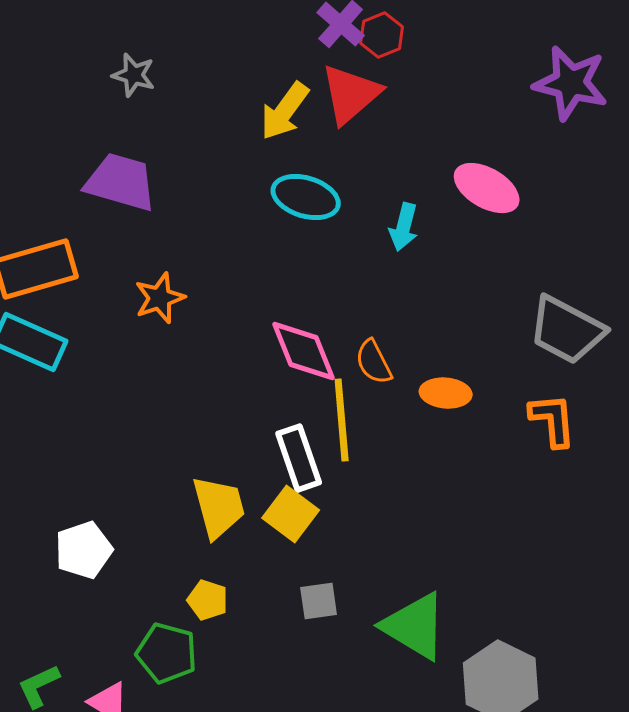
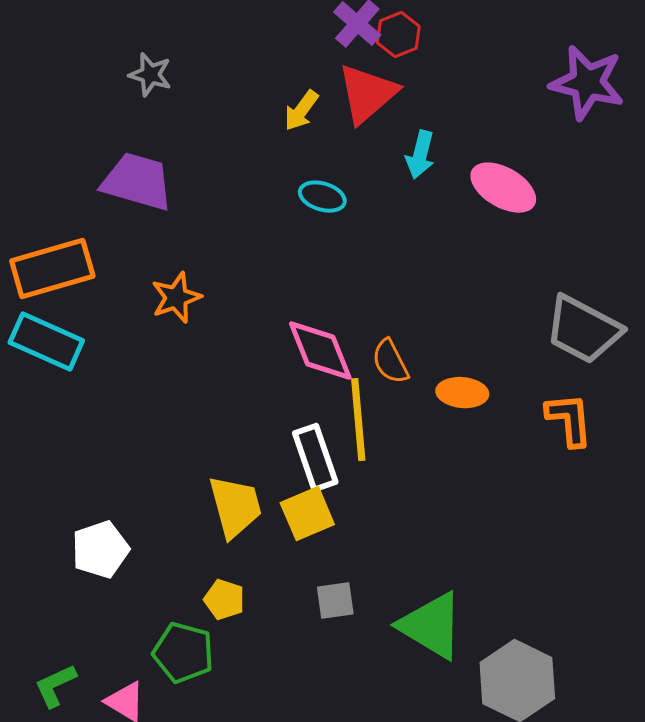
yellow arrow: (285, 111) -> (301, 111), size x0.7
cyan ellipse: (306, 197) -> (322, 197), size x0.7
cyan arrow: (404, 227) -> (420, 155), moved
yellow square: (291, 514) -> (307, 514), turned 30

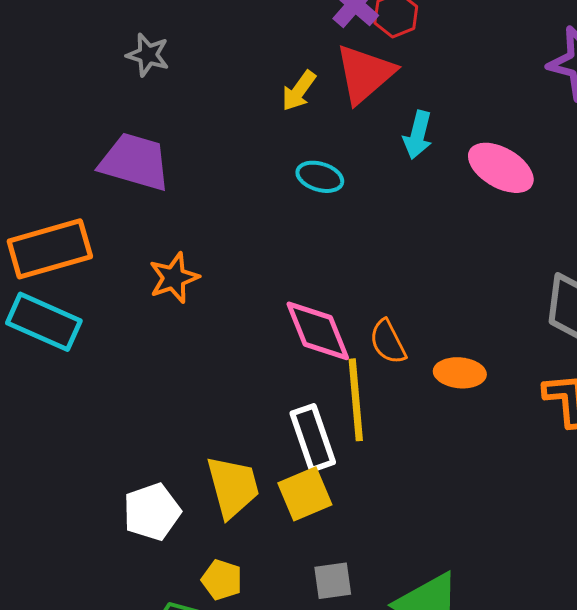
white pentagon: (100, 550) -> (152, 512), moved

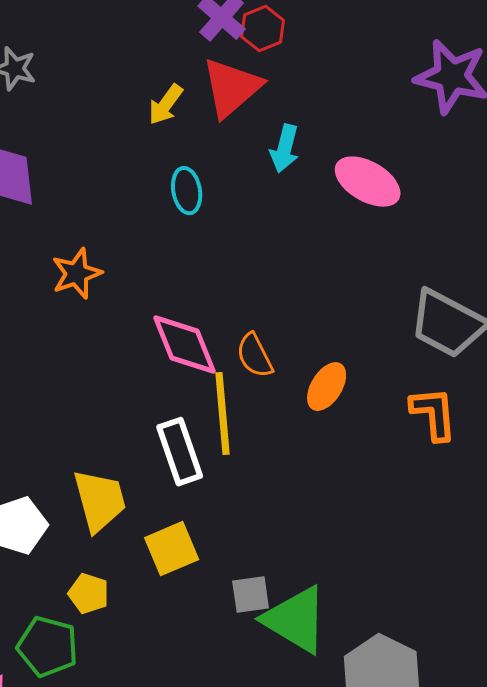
cyan ellipse: (320, 177) -> (187, 191), turned 63
orange star: (174, 278) -> (77, 274), moved
orange ellipse: (460, 373) -> (327, 387), turned -63
yellow square: (305, 494) -> (172, 549), moved
gray square: (333, 581) -> (251, 595), moved

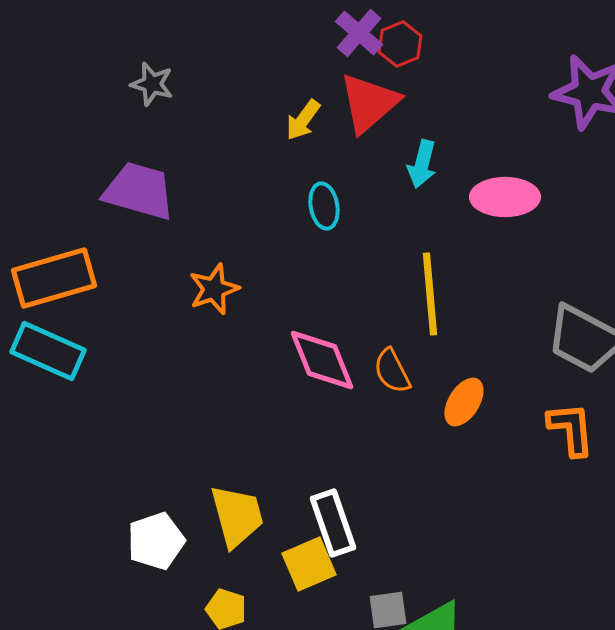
pink ellipse: (368, 182) -> (505, 197), turned -30
yellow line: (223, 414) -> (430, 294), moved
white rectangle: (180, 452) -> (333, 523), moved

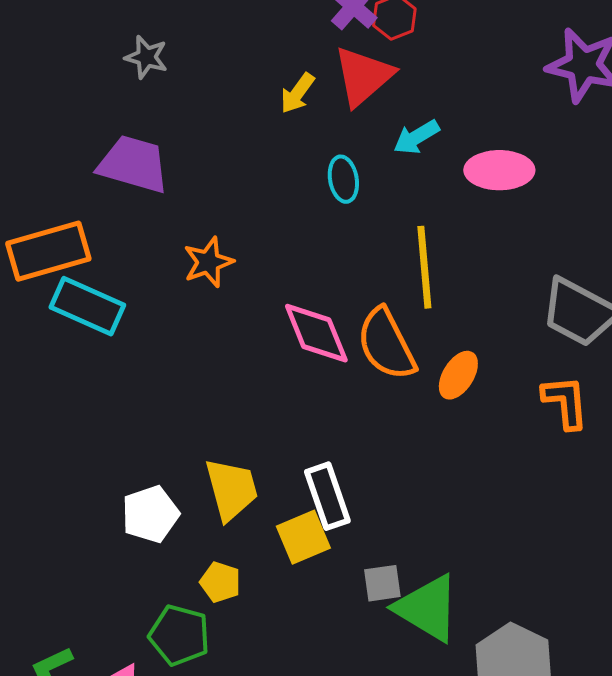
cyan arrow: (422, 164) -> (416, 137), turned 45
cyan ellipse: (324, 206) -> (343, 179), moved
cyan rectangle: (48, 351) -> (87, 306), moved
orange semicircle: (392, 371) -> (386, 344), size x1.6

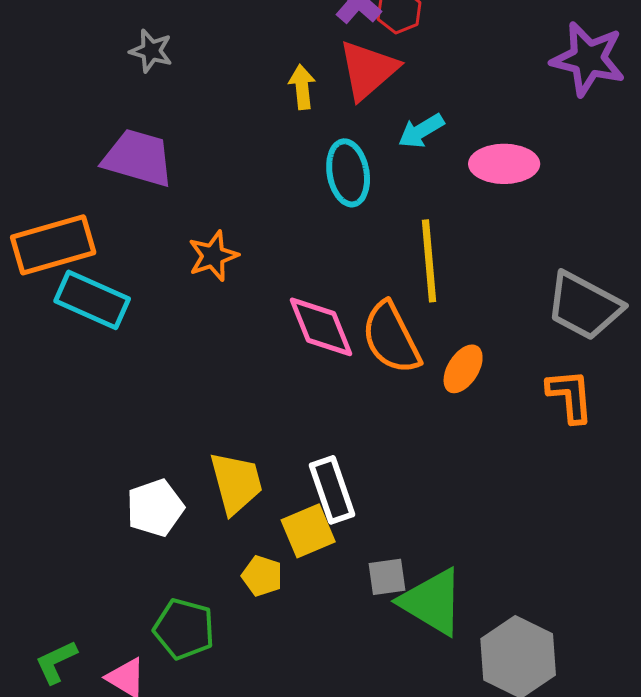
yellow arrow: (297, 93) -> (302, 87), turned 138
cyan ellipse: (343, 179) -> (348, 173), size x1.4
yellow pentagon: (220, 582) -> (262, 576), moved

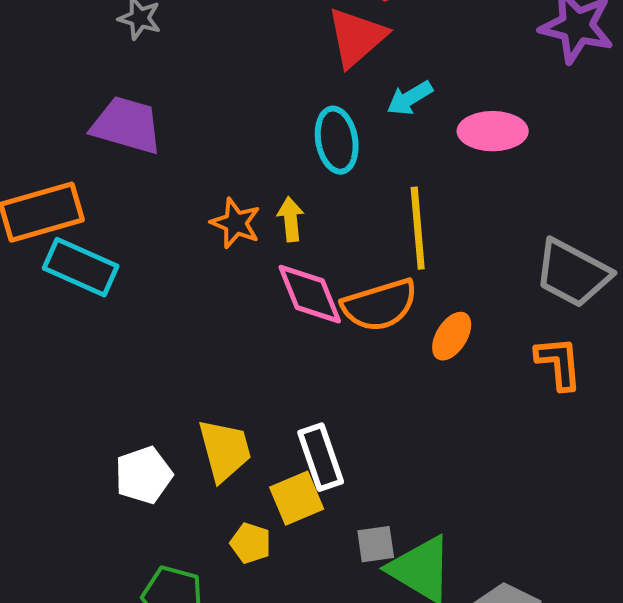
yellow arrow: (302, 87) -> (291, 219), moved
orange star: (213, 256) -> (236, 223), moved, turned -30
orange semicircle: (391, 338) -> (380, 305), turned -80

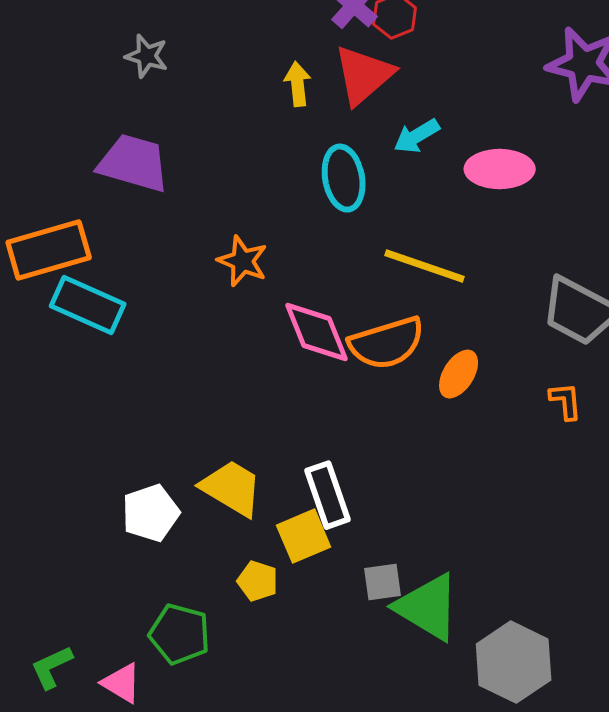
yellow arrow: (291, 219) -> (298, 84), moved
yellow line: (418, 228) -> (425, 266), turned -66
orange L-shape: (559, 363) -> (566, 401), size x0.7
yellow trapezoid: (225, 450) -> (232, 488), turned -44

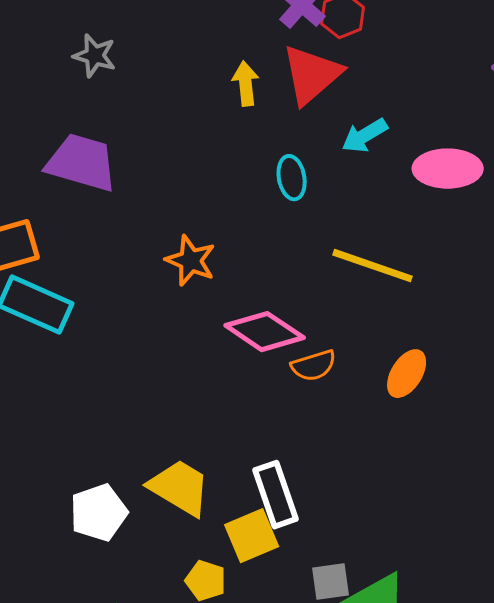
cyan ellipse: (344, 178) -> (292, 178), size x0.7
pink diamond: (317, 332) -> (265, 332), turned -34
orange semicircle: (387, 343) -> (314, 366), moved, size x0.6

